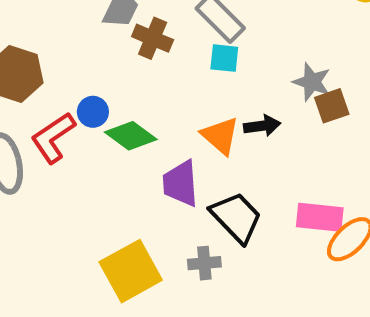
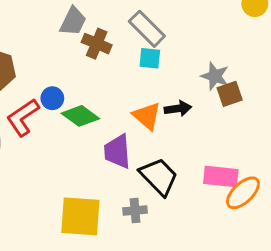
yellow square: (131, 271) -> (80, 216), turned 33

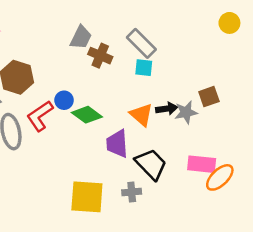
gray star: (215, 76) -> (186, 112), moved, turned -30

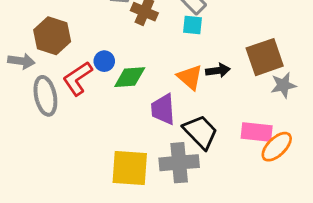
brown square: (209, 97) -> (265, 57), size x1.6
gray star: (186, 112) -> (283, 85), moved
green diamond: (87, 115) -> (130, 77), turned -40
gray cross: (132, 192) -> (179, 163), size x1.8

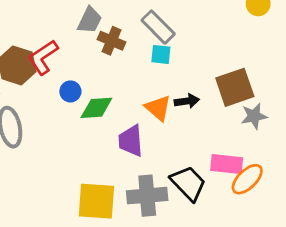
red L-shape: (78, 78) -> (43, 57), moved
black trapezoid: (201, 132) -> (188, 183), moved

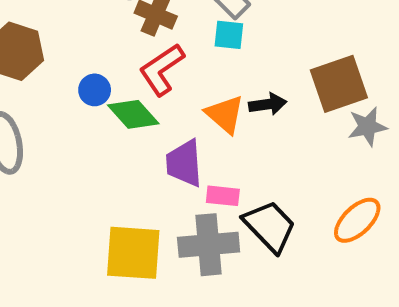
red L-shape: (43, 57) -> (162, 70), moved
green diamond: (96, 108) -> (133, 114), turned 52
pink rectangle: (227, 164) -> (223, 196), moved, size x0.7

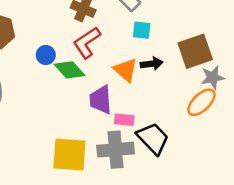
cyan square: (229, 35) -> (142, 30), moved
orange ellipse: (357, 220) -> (201, 102), moved

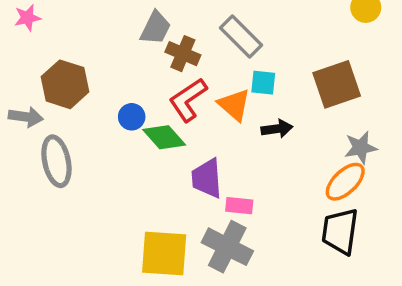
brown square: (195, 51) -> (337, 84), moved
orange triangle: (125, 70) -> (234, 105), moved
black trapezoid: (153, 138) -> (340, 231), moved, turned -128
gray cross: (116, 150) -> (227, 247), turned 32

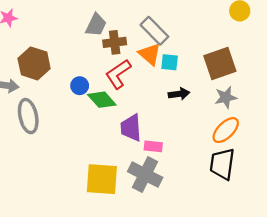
brown cross: (183, 54) -> (115, 42), turned -30
orange triangle: (234, 105) -> (150, 54), moved
gray star: (361, 148) -> (226, 97), moved

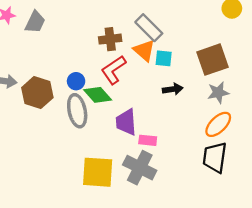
gray trapezoid: (96, 25) -> (35, 22), moved
brown hexagon: (34, 63) -> (37, 93), moved
gray ellipse: (28, 116) -> (77, 111), moved

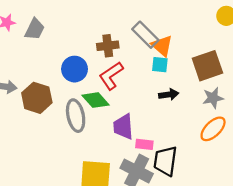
orange triangle: (144, 50) -> (162, 46), moved
blue circle: (76, 81) -> (75, 69), moved, size x1.5
black trapezoid: (215, 157) -> (165, 161), moved

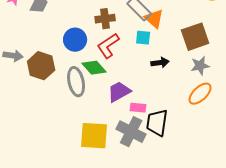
cyan square: (160, 65) -> (143, 38), moved
purple trapezoid: (123, 127) -> (119, 92), turned 65

